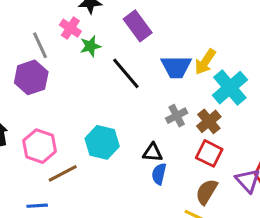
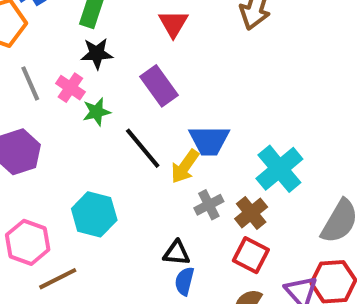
gray line: (40, 45) -> (30, 83), moved
yellow arrow: (205, 62) -> (185, 166), moved
cyan hexagon: (102, 142) -> (94, 214), moved

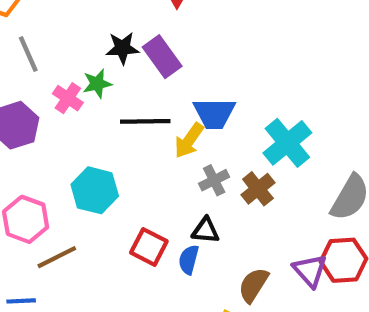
black star: (97, 53) -> (122, 48), moved
pink cross: (70, 88) -> (68, 98), moved
black line: (143, 148) -> (145, 121), turned -51
black triangle: (177, 253) -> (205, 230), moved
red square: (251, 255) -> (149, 247), moved

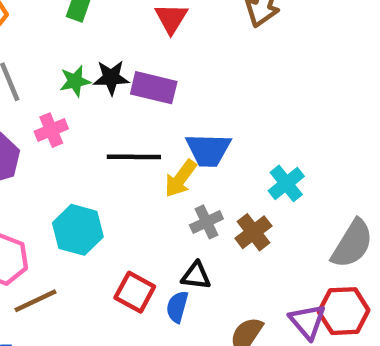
purple rectangle: (162, 57) -> (154, 88), turned -42
green star: (97, 84) -> (75, 81), moved
pink cross: (68, 98) -> (51, 130), turned 32
cyan cross: (287, 143) -> (286, 183), size x0.7

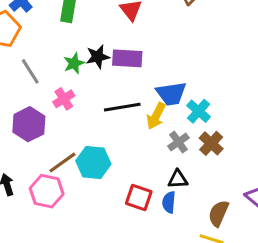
cyan cross: (286, 183) -> (199, 111), moved
brown line: (36, 301) -> (62, 162), moved

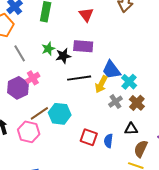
black star: (98, 57) -> (63, 56), moved
blue trapezoid: (171, 94) -> (111, 70), turned 60
pink cross: (64, 99) -> (33, 78), moved
black triangle: (178, 179) -> (131, 129), moved

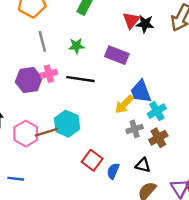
black star: (63, 56) -> (145, 24), moved
black line: (79, 78) -> (80, 79), moved
brown line: (39, 113) -> (46, 132), moved

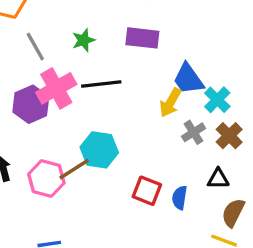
pink cross: (49, 74) -> (56, 88), size x1.6

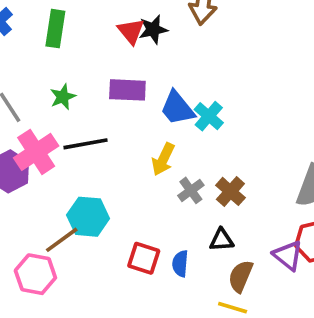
blue trapezoid: (188, 79) -> (177, 108), moved
cyan cross: (217, 100) -> (209, 116), moved
pink hexagon: (46, 179) -> (35, 274), moved

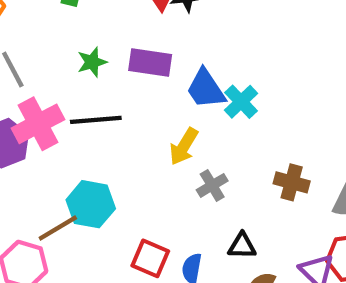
green star: (63, 97) -> (92, 62), moved
brown cross: (230, 191) -> (292, 182), moved, turned -32

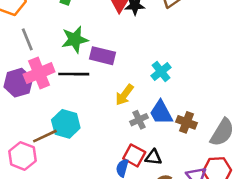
green star: (92, 62) -> (75, 39), size x1.5
purple rectangle: (150, 63) -> (102, 56), moved
blue trapezoid: (206, 89) -> (161, 113), moved
red square: (150, 258) -> (134, 155), moved

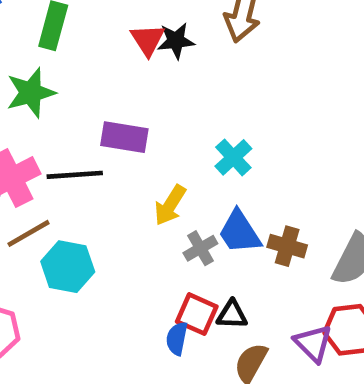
green star: (75, 39) -> (31, 93), moved
brown line: (45, 136) -> (28, 233), moved

